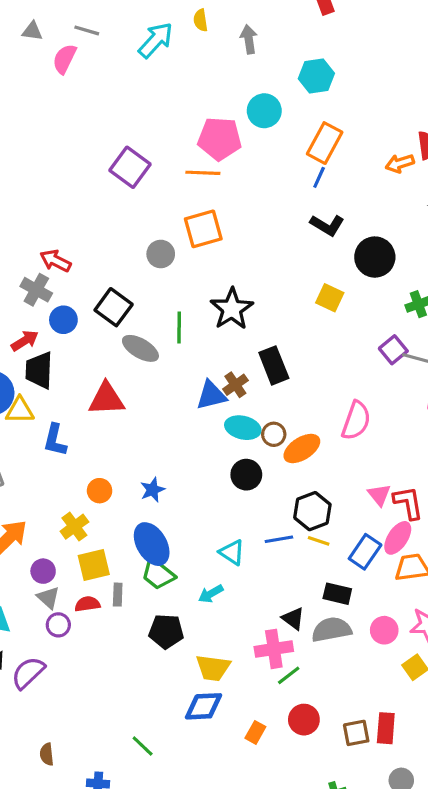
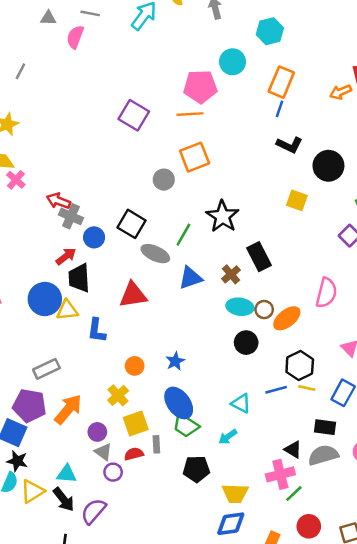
red arrow: (55, 261) -> (58, 201), moved
green line: (179, 327) -> (183, 235), turned 35
blue triangle: (211, 395) -> (190, 278), moved

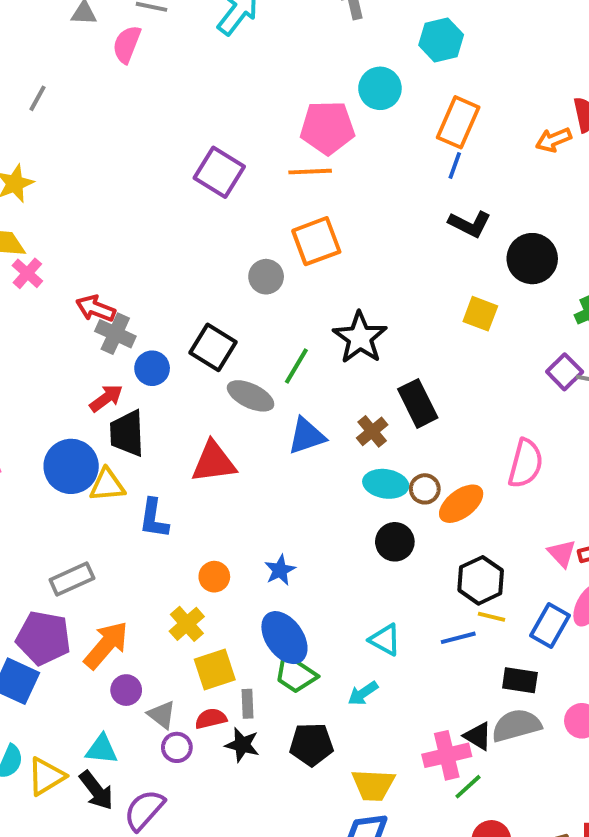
blue line: (276, 390) -> (458, 638), moved
purple circle: (97, 432) -> (126, 690), moved
black triangle: (293, 450) -> (478, 736), moved
black star: (17, 461) -> (242, 745), moved

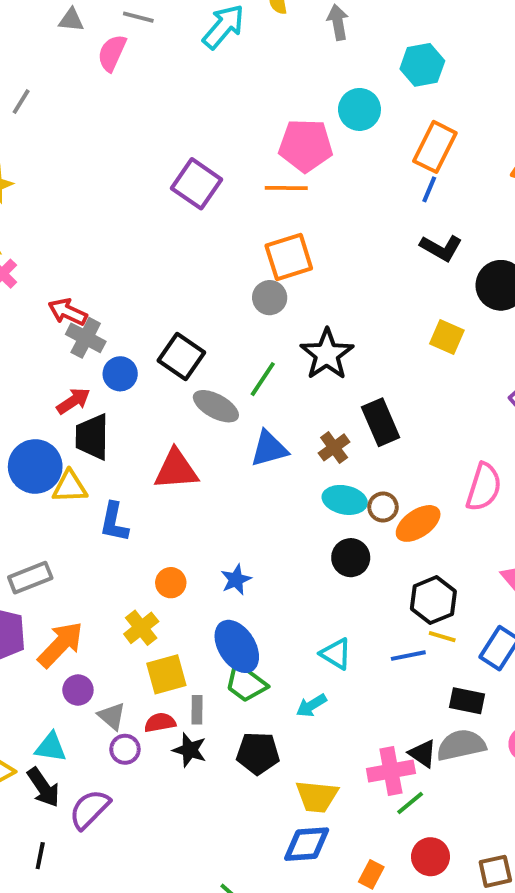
gray circle: (266, 277) -> (270, 298), moved

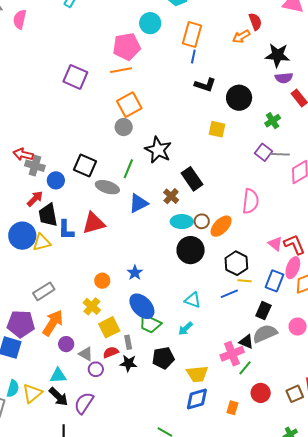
blue L-shape: (114, 522) -> (66, 230), moved
black circle: (351, 558) -> (191, 250), size x1.4
gray rectangle: (30, 578) -> (44, 291), moved
black rectangle: (467, 701) -> (263, 311), turned -66

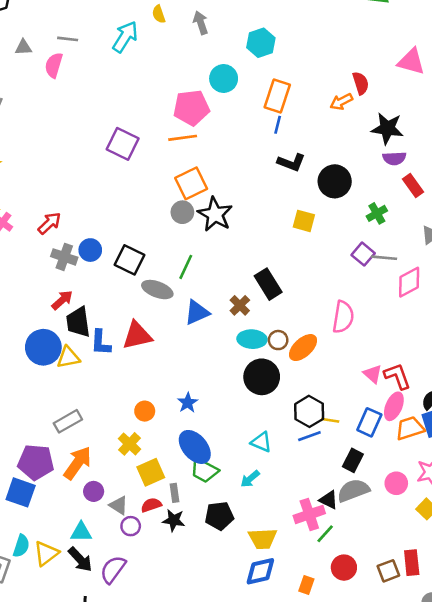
black star: (158, 150) -> (215, 214), moved
red arrow: (23, 154) -> (49, 223), moved, turned 120
blue circle: (56, 180) -> (90, 250), moved
black hexagon: (236, 263) -> (309, 411), moved

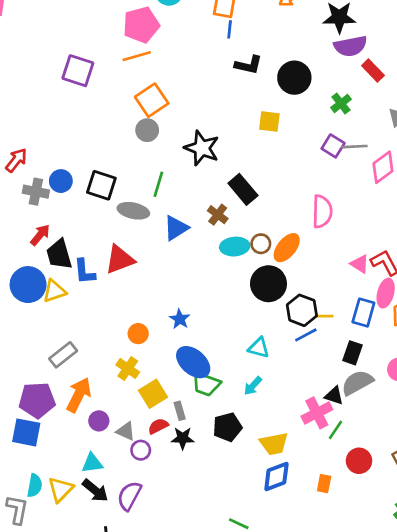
purple semicircle: (394, 158) -> (350, 46), size x1.4
black star: (215, 214) -> (202, 148), moved
black circle: (262, 377) -> (268, 284), moved

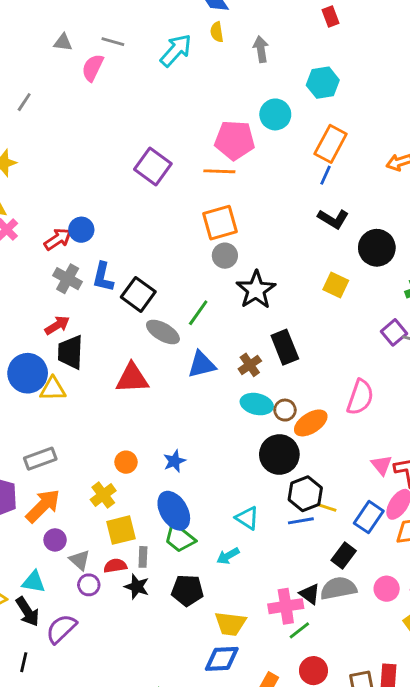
gray circle: (147, 130) -> (225, 256), moved
blue circle: (61, 181) -> (81, 230), moved
blue L-shape: (84, 272) -> (103, 277), moved

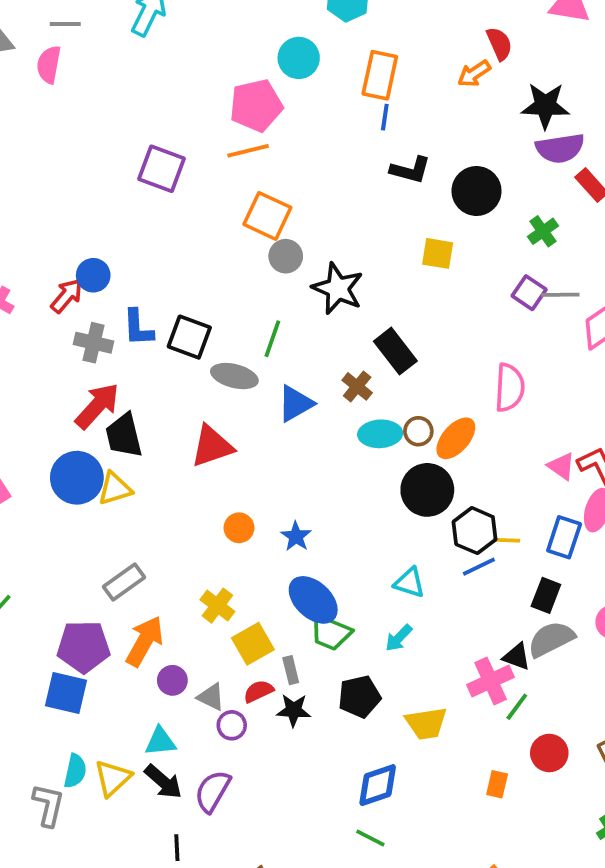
orange square: (220, 223) -> (267, 216), turned -33
red arrow: (57, 325) -> (97, 406), size x1.5
orange circle: (126, 462) -> (239, 528), moved
blue diamond: (222, 659) -> (378, 785), moved

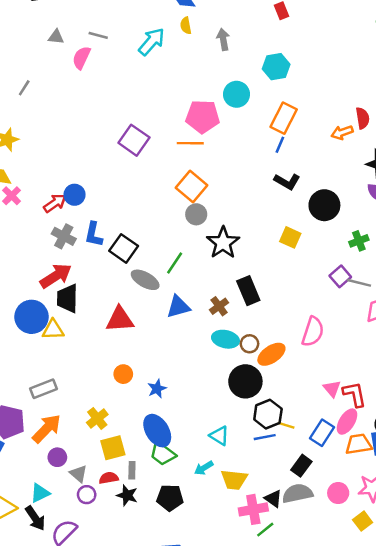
yellow trapezoid: (426, 723) -> (234, 480), moved
cyan triangle: (160, 742) -> (40, 493), turned -35

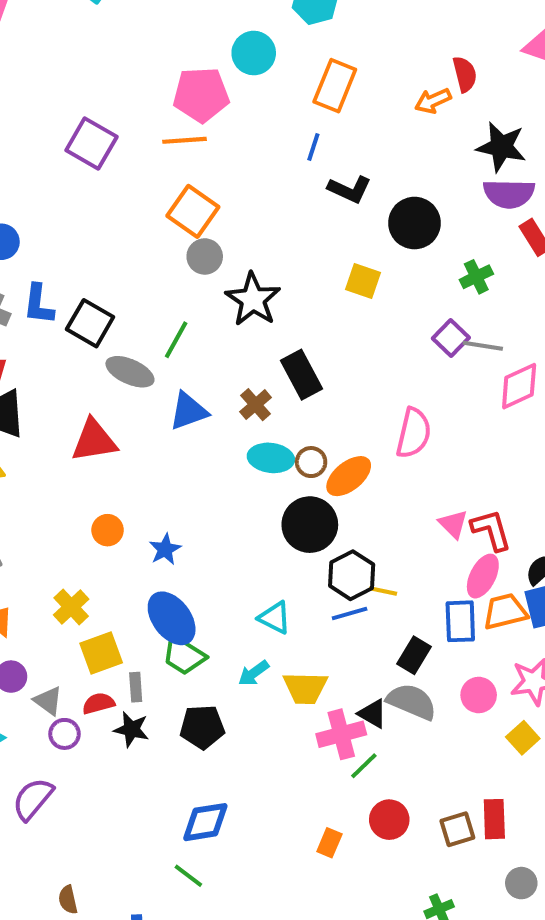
blue line: (280, 145) -> (313, 147), moved
blue rectangle: (322, 433) -> (460, 621), moved, turned -30
gray semicircle: (297, 493) -> (412, 702), turned 40

